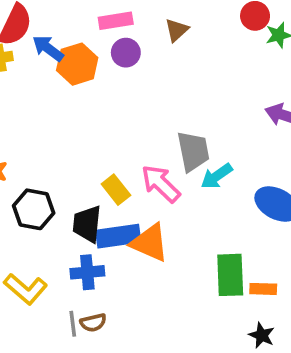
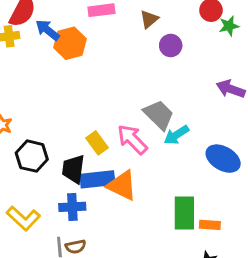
purple circle: (126, 53) -> (171, 45), moved
gray trapezoid: (193, 151) -> (159, 115), turned -36

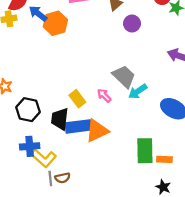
pink arrow: (132, 139) -> (104, 95), size x0.6
orange triangle: (122, 185) -> (97, 131), turned -50
blue cross: (72, 207) -> (30, 146), moved
yellow L-shape: (23, 218) -> (43, 158), moved

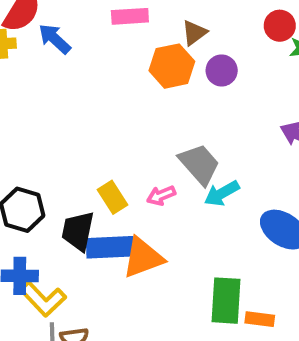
orange hexagon: (55, 23) -> (172, 66), moved
pink arrow: (104, 95) -> (161, 196), turned -72

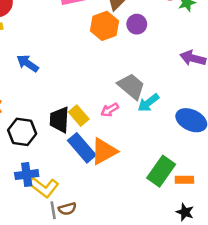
blue arrow: (55, 39) -> (28, 63), moved
black trapezoid: (78, 231) -> (59, 120), moved
blue rectangle: (110, 247) -> (82, 148), turned 60
green rectangle: (226, 301) -> (161, 171), turned 40

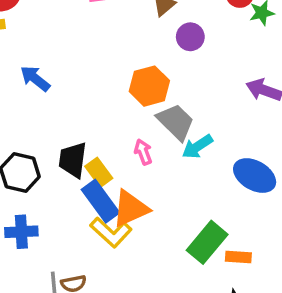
orange hexagon: (104, 26) -> (149, 86), moved
pink arrow: (110, 110) -> (143, 152), turned 96
yellow rectangle: (79, 116) -> (99, 172), moved
yellow L-shape: (44, 187) -> (111, 232), moved

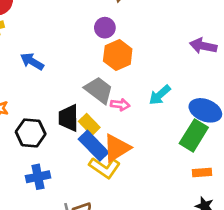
purple circle: (190, 37) -> (105, 28), moved
gray trapezoid: (176, 122) -> (99, 90), moved
pink arrow: (143, 152) -> (120, 105), turned 126
green rectangle: (207, 242) -> (194, 135), moved

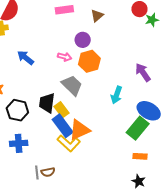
purple arrow: (203, 46) -> (143, 72), moved, turned 36
cyan arrow: (160, 95) -> (117, 95), turned -36
pink arrow: (120, 105) -> (65, 57), moved

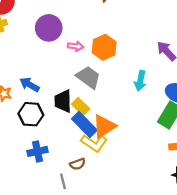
purple circle: (83, 40) -> (49, 28), moved, size x1.5
blue arrow: (26, 58) -> (29, 85), moved
brown semicircle: (48, 172) -> (78, 164), moved

